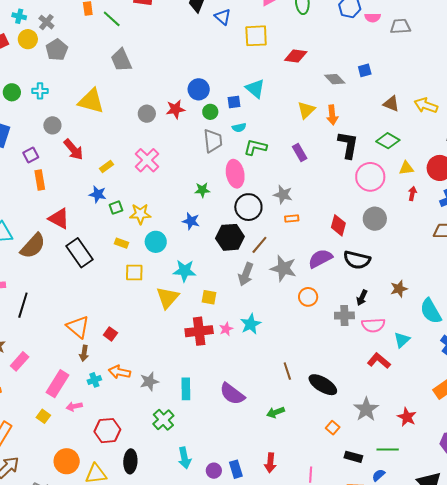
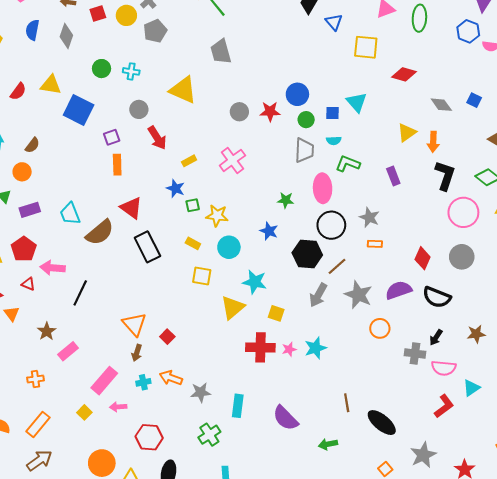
blue square: (365, 70) -> (474, 100), turned 32
red L-shape: (379, 361) -> (444, 406), turned 95

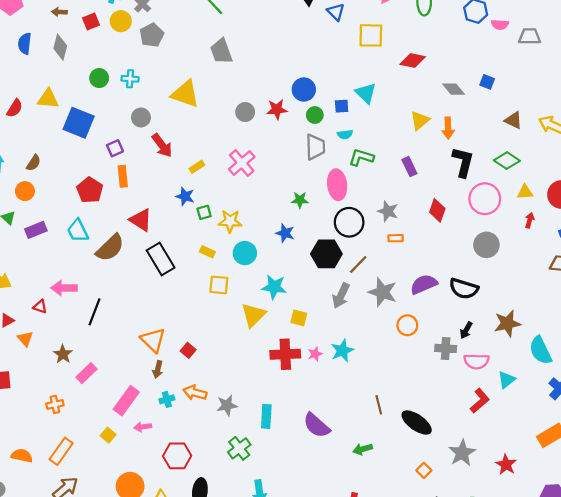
red pentagon: (24, 249) -> (90, 190), moved
red diamond: (423, 258) -> (437, 210), moved
brown star: (476, 334) -> (507, 323), size x1.4

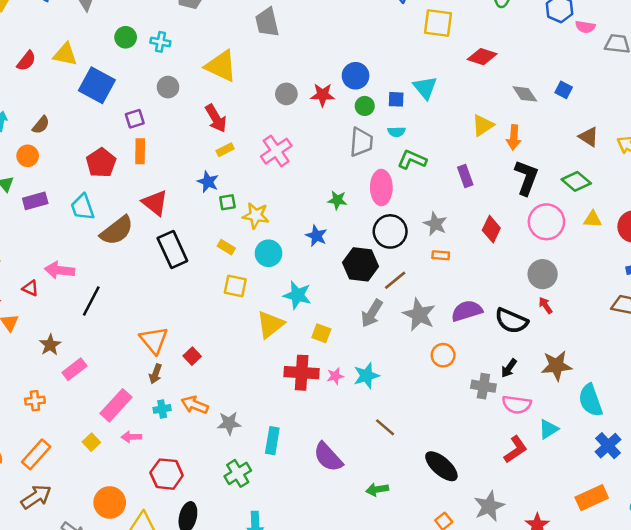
red arrow: (162, 145) -> (216, 118), moved
red arrow: (530, 220) -> (546, 305), moved, turned -56
brown line: (379, 405) -> (385, 427), moved, turned -42

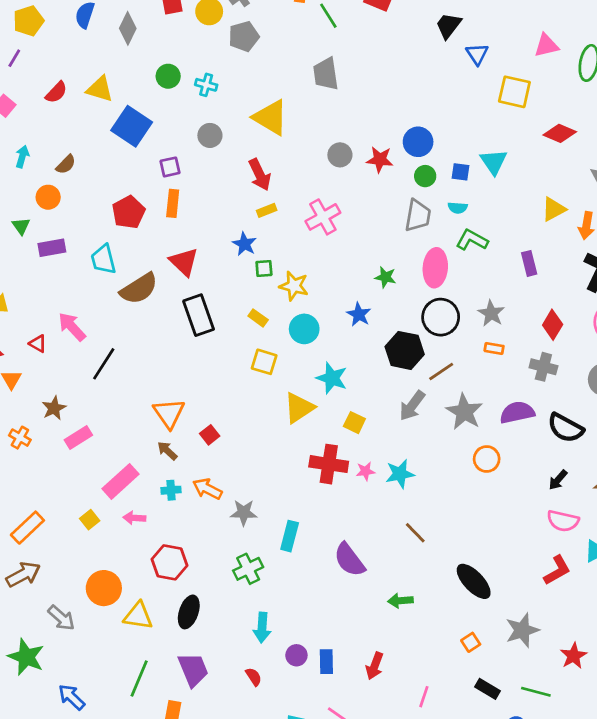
pink arrow: (60, 270) -> (72, 327), turned 36
brown arrow: (155, 374) -> (167, 451), turned 108
gray cross: (483, 386) -> (543, 367), moved
orange cross: (35, 401) -> (20, 438), moved, turned 30

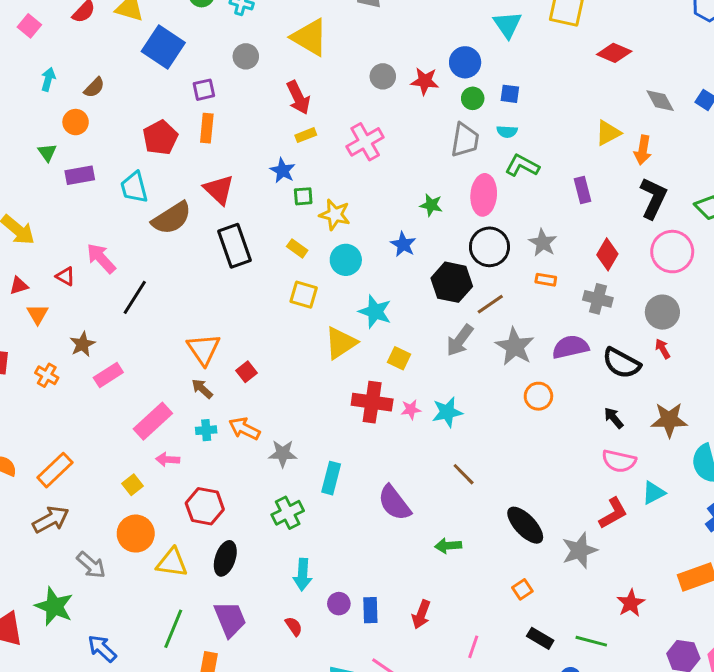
cyan triangle: (494, 162) -> (507, 25), moved
black arrow: (558, 480) -> (614, 418), turned 100
yellow square: (90, 520) -> (132, 485), moved
gray star: (522, 630) -> (580, 550), moved

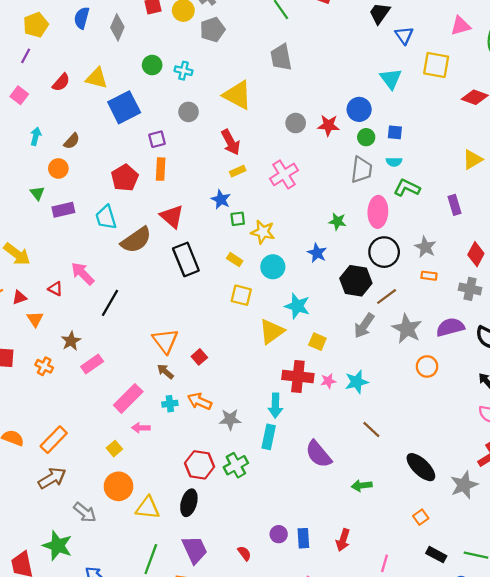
blue square: (163, 47) -> (124, 107), turned 32
red hexagon: (205, 506) -> (200, 465), moved
cyan arrow: (303, 575) -> (275, 406), moved

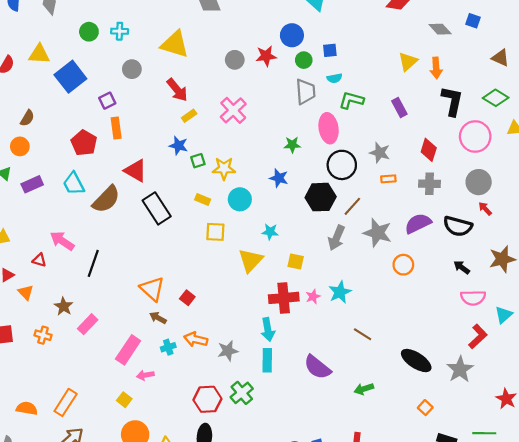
cyan star: (297, 306) -> (270, 232), size x0.7

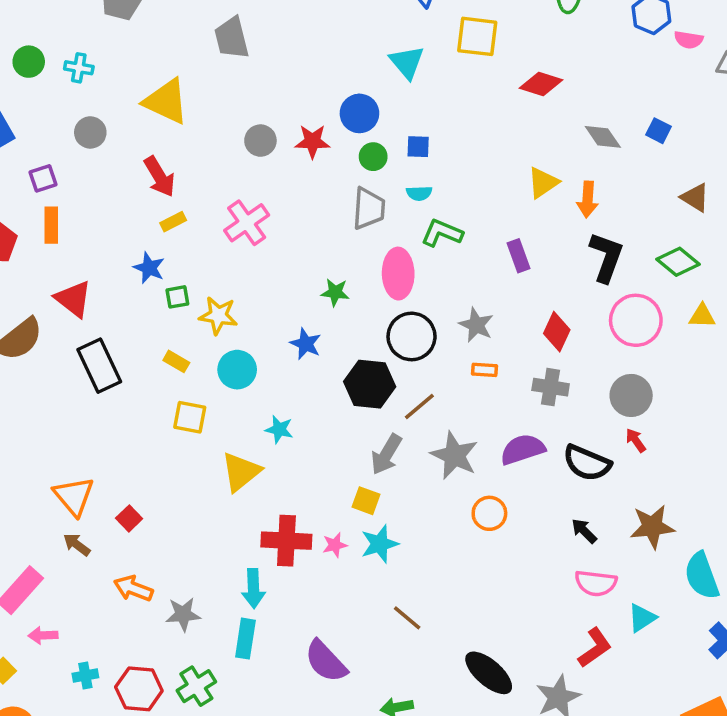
yellow square: (296, 261) -> (366, 501), moved
cyan cross: (168, 347) -> (85, 675), moved

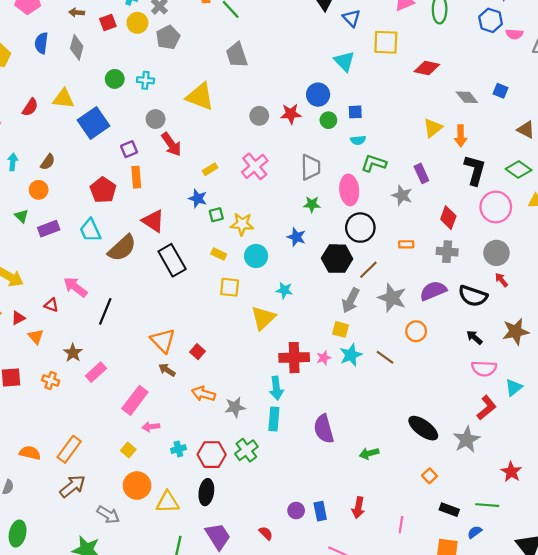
red arrow: (160, 177) -> (171, 144), moved
gray trapezoid: (369, 209) -> (311, 167), moved
gray star: (476, 325) -> (402, 195), moved
brown line: (407, 618) -> (385, 357), moved
purple semicircle: (326, 661) -> (324, 429), turned 32

